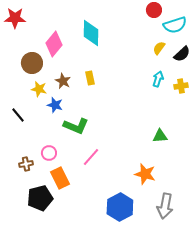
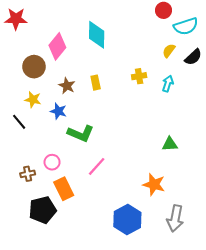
yellow cross: (181, 86) -> (139, 76), moved
yellow star: (39, 89) -> (33, 100), moved

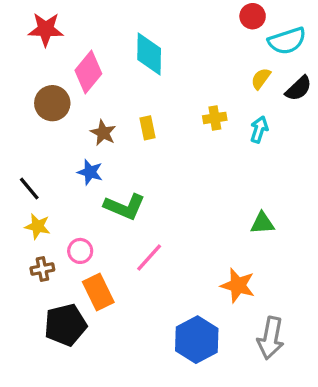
red star: (16, 19) -> (46, 29), moved
yellow star: (33, 100) -> (37, 226), moved

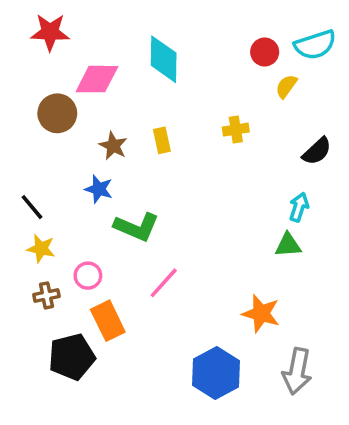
red circle: (253, 16) -> (265, 52), moved
pink diamond: (88, 72) -> (97, 79), turned 51
black semicircle: (299, 88) -> (317, 151), moved
cyan arrow: (259, 129) -> (299, 207), moved

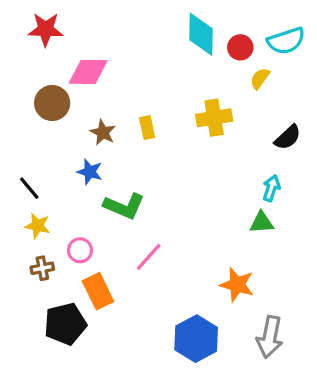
cyan diamond: (164, 59) -> (201, 34), moved
yellow cross: (236, 130) -> (214, 118), size x1.5

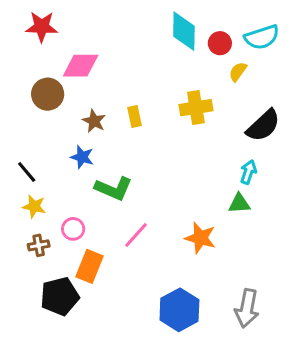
black semicircle: (288, 137) -> (263, 126), size x1.4
orange star: (237, 285) -> (200, 238), moved
orange rectangle: (98, 291) -> (90, 266), turned 48

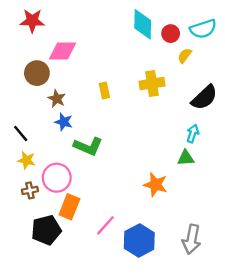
brown star: (94, 121) -> (57, 99), moved
pink circle: (73, 229) -> (57, 178), size x1.6
pink line: (136, 235) -> (106, 225), moved

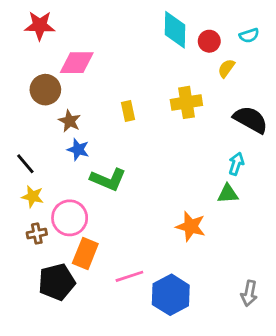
cyan semicircle: (203, 29) -> (249, 35), size x0.6
black semicircle: (204, 97) -> (251, 120), turned -108
pink line: (106, 225) -> (129, 276), turned 30
gray arrow: (192, 239) -> (249, 293), moved, size x0.7

